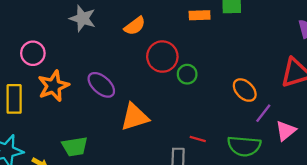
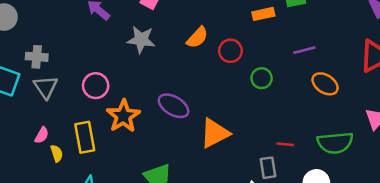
red circle: (162, 57) -> (230, 51), moved, size x0.7
purple line: (263, 113) -> (304, 50), moved, turned 48

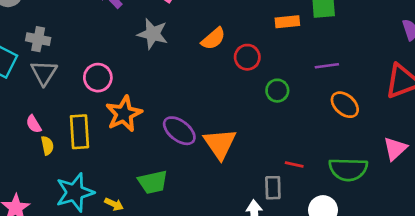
purple ellipse: (173, 106) -> (179, 131), moved
orange triangle: (215, 133) -> (220, 144), turned -44
pink semicircle: (42, 135) -> (34, 124), turned 112

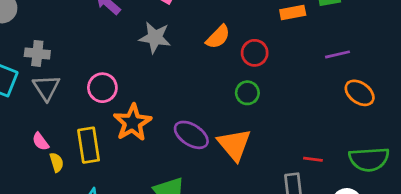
green circle: (277, 91) -> (247, 93), moved

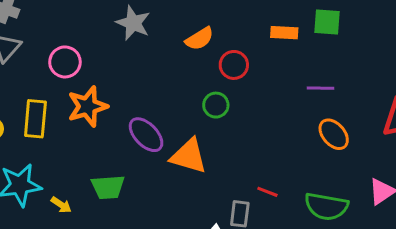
orange triangle: (234, 145) -> (189, 156), turned -48

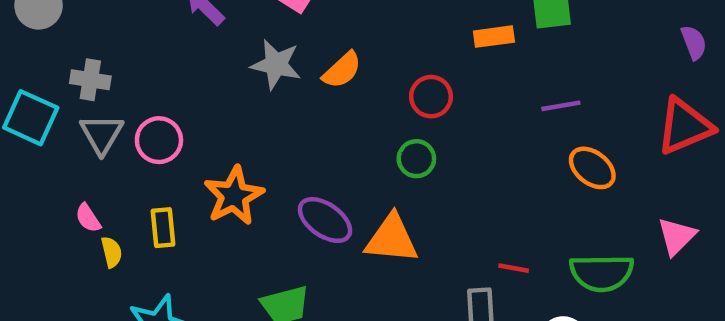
orange semicircle: (200, 39) -> (342, 70), moved
pink circle: (65, 62) -> (159, 140), moved
yellow rectangle: (35, 119) -> (163, 228), size x0.7

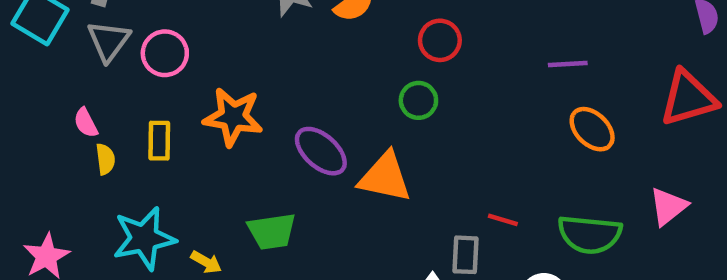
orange star: (234, 196) -> (233, 117), turned 30

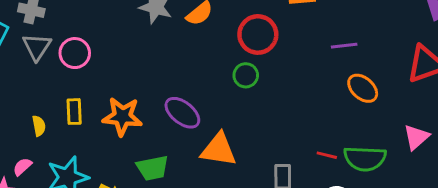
red circle: (440, 40) -> (258, 34), size x1.4
orange star: (233, 117) -> (122, 116), moved
pink semicircle: (86, 123) -> (22, 167), moved, turned 78
orange triangle: (385, 177) -> (219, 150), moved
red line: (503, 220) -> (327, 155), moved

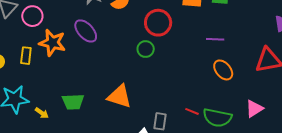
purple ellipse: (182, 113) -> (86, 31), moved
orange star: (122, 116) -> (52, 43), moved

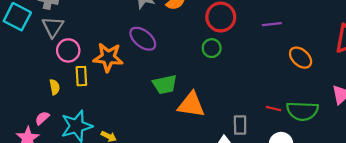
pink circle: (32, 16) -> (68, 50), moved
purple line: (215, 39) -> (272, 24), moved
green trapezoid: (73, 102) -> (165, 84), moved

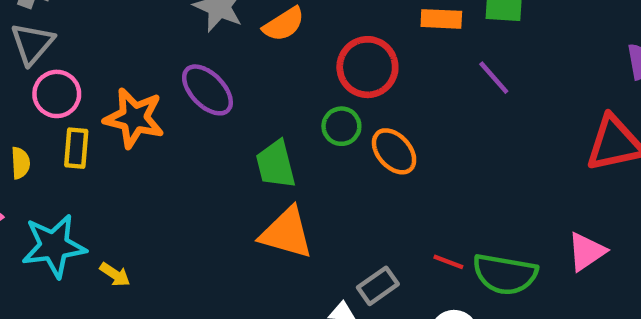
purple line: (272, 24) -> (494, 78), moved, turned 48
orange ellipse: (301, 58) -> (394, 151), moved
green trapezoid: (165, 84) -> (276, 164), moved, turned 80
gray rectangle: (240, 125) -> (378, 286), turned 48

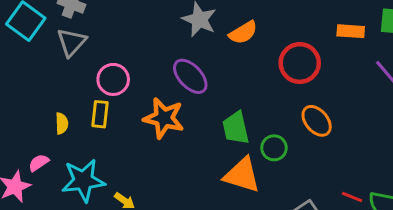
pink circle: (57, 94) -> (113, 79), moved
orange star: (134, 118) -> (164, 118), moved
green circle: (341, 126) -> (274, 148), moved

